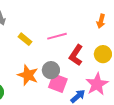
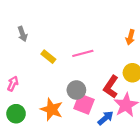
red L-shape: (76, 55) -> (111, 87), moved
orange star: (28, 75) -> (52, 109), moved

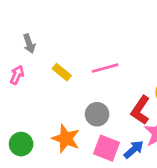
pink arrow: (13, 84) -> (17, 75), moved
pink square: (84, 104) -> (107, 148), moved

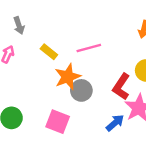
orange star: (66, 139) -> (68, 77), moved, turned 30
pink square: (107, 148) -> (58, 122), moved

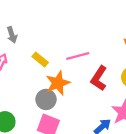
red L-shape: (121, 87) -> (99, 78), moved
gray circle: (81, 90) -> (46, 99), moved

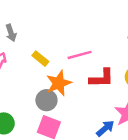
red L-shape: (99, 78) -> (102, 78), turned -125

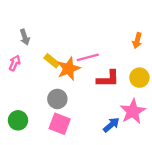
orange star: (59, 83) -> (69, 69), moved

